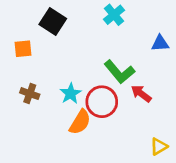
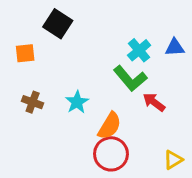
cyan cross: (114, 15) -> (139, 50), moved
red circle: (102, 102) -> (111, 154), moved
orange semicircle: (80, 122) -> (110, 126), moved

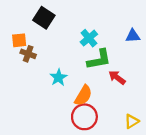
cyan cross: (139, 50) -> (89, 38), moved
green L-shape: (130, 78) -> (99, 59), turned -60
brown cross: (33, 102) -> (28, 54), moved

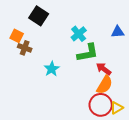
orange square: (19, 40) -> (17, 36), turned 32
orange semicircle: (83, 95) -> (105, 85), moved
red circle: (84, 117) -> (101, 105), moved

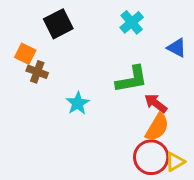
black square: (39, 16) -> (58, 24), turned 30
blue triangle: (118, 32) -> (177, 48), turned 32
cyan cross: (79, 34) -> (132, 22), moved

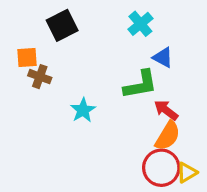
blue triangle: (177, 48) -> (163, 57), moved
orange square: (25, 54) -> (27, 57), turned -30

